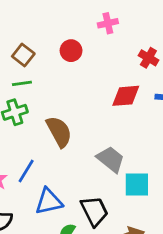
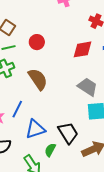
red circle: (71, 51) -> (37, 42), moved
gray trapezoid: (111, 159) -> (88, 87), moved

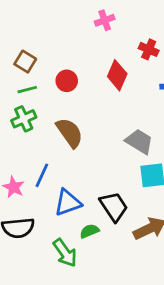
red diamond: (82, 49) -> (117, 75), moved, turned -55
green semicircle: (50, 150) -> (89, 231), turned 40

